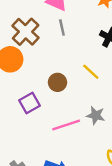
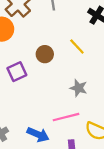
pink line: (66, 125) -> (66, 117), moved

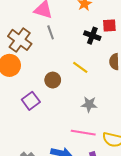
pink line: (66, 117) -> (83, 133), turned 35

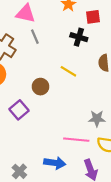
red square: (109, 26) -> (93, 17), moved
gray star: (89, 104) -> (97, 119), moved

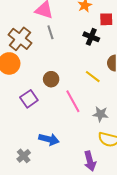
yellow line: (68, 71) -> (93, 77), moved
pink line: (76, 140) -> (73, 101), moved, turned 50
blue arrow: (55, 163) -> (49, 139), moved

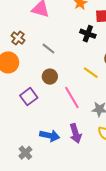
gray line: (50, 32) -> (49, 49), moved, turned -32
brown cross: (20, 39) -> (18, 38), size x0.6
purple arrow: (90, 161) -> (76, 133), moved

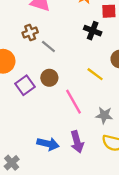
brown cross: (18, 38) -> (30, 33), moved, turned 32
purple square: (29, 97) -> (25, 85), moved
gray cross: (25, 153) -> (12, 163), moved

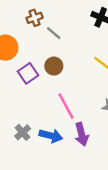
pink line: (74, 102) -> (66, 106), moved
gray cross: (12, 163) -> (23, 132), moved

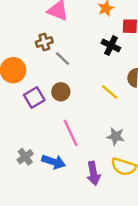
purple arrow: (82, 134) -> (93, 173), moved

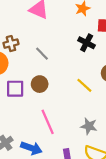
brown cross: (44, 42) -> (11, 44), moved
purple square: (34, 98) -> (15, 89), turned 30

